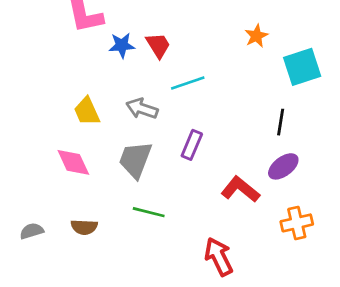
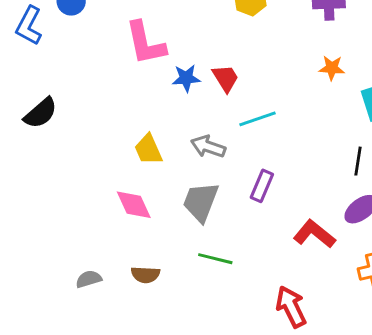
orange star: (256, 36) -> (332, 68), turned 30

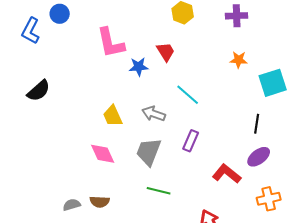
red trapezoid: (226, 78) -> (166, 52), moved
cyan line: (258, 119) -> (188, 95), turned 60
brown semicircle: (145, 275) -> (100, 202), moved

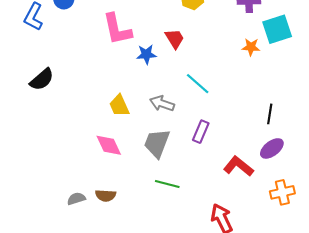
cyan square: (273, 83) -> (277, 29), moved

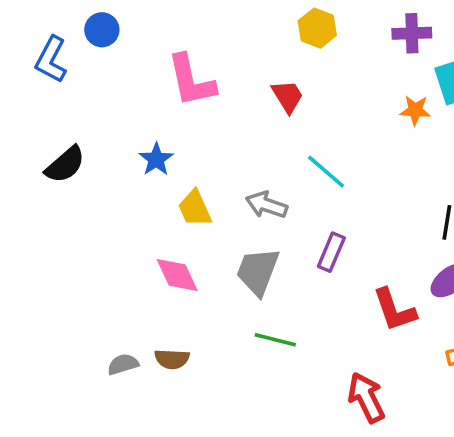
blue star: (146, 54) -> (156, 159), moved, turned -30
red L-shape: (238, 166) -> (394, 310), turned -148

